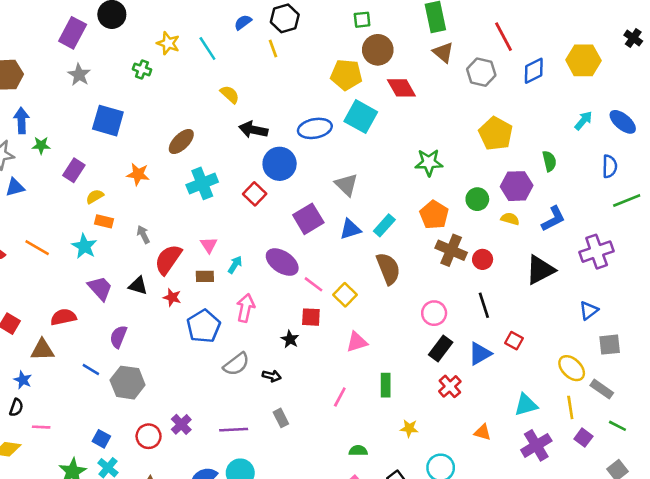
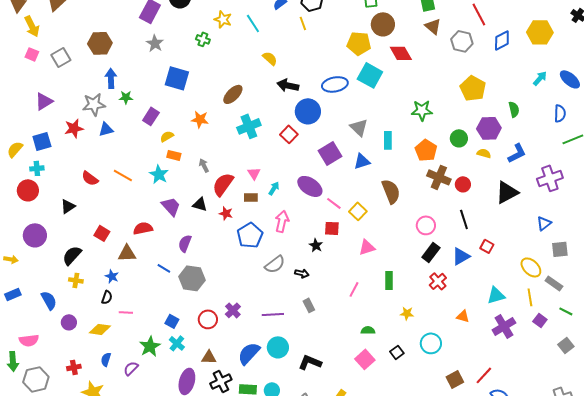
cyan rectangle: (384, 225) -> (388, 140), moved, turned -42

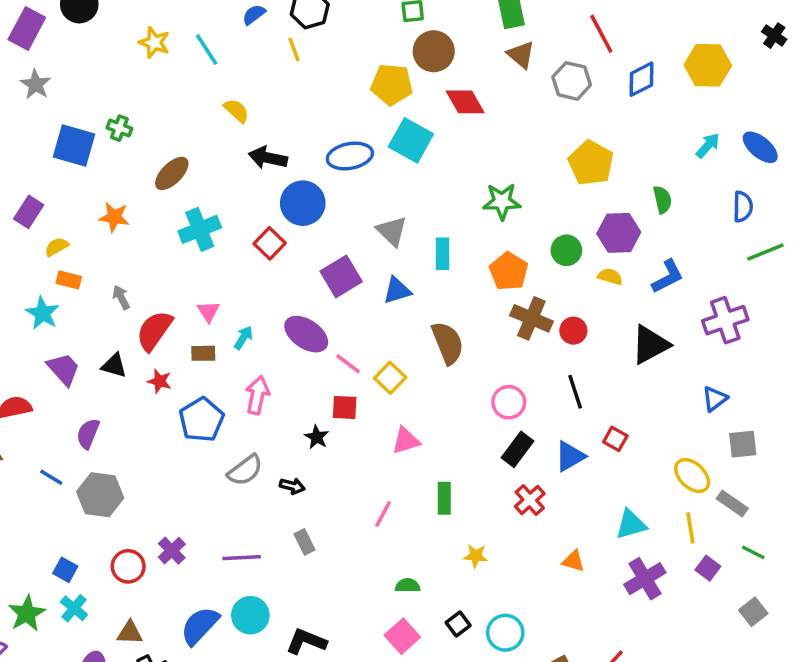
green cross: (203, 39) -> (119, 128), moved
cyan circle: (431, 343) -> (505, 633), moved

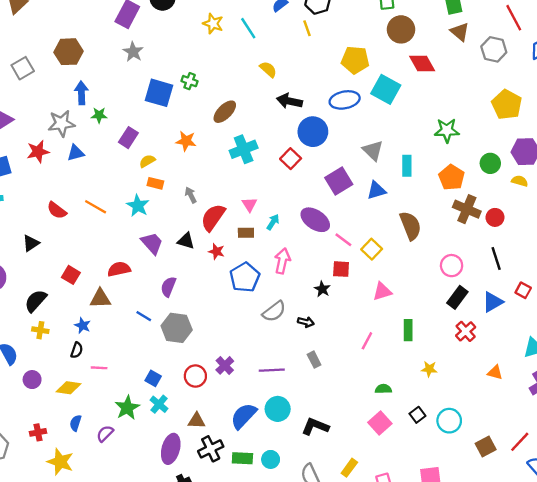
yellow pentagon: (392, 84) -> (355, 60), moved

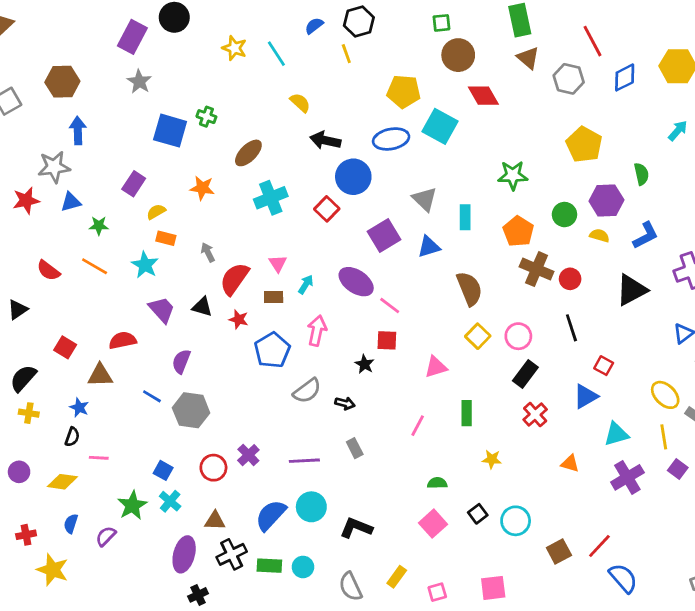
green star: (99, 115) -> (99, 226), moved
yellow square: (372, 249) -> (478, 336), moved
blue triangle: (493, 302) -> (585, 396), moved

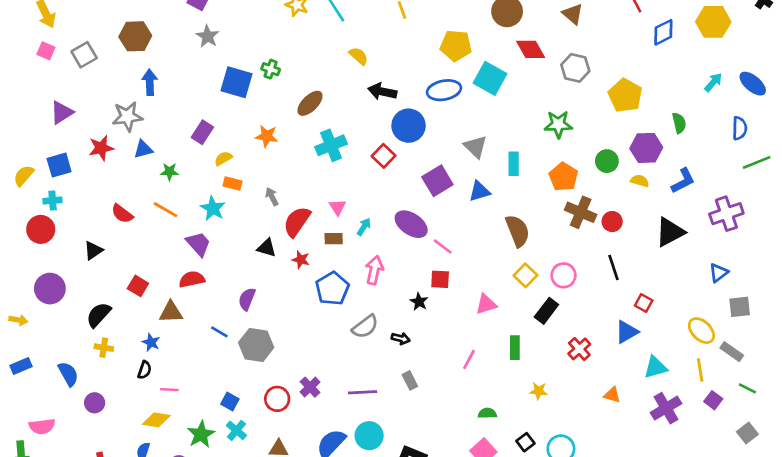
gray hexagon: (569, 79) -> (575, 68), moved
purple trapezoid: (162, 310) -> (198, 244), moved
black rectangle: (525, 374) -> (546, 311), moved
yellow diamond: (62, 482) -> (156, 420), moved

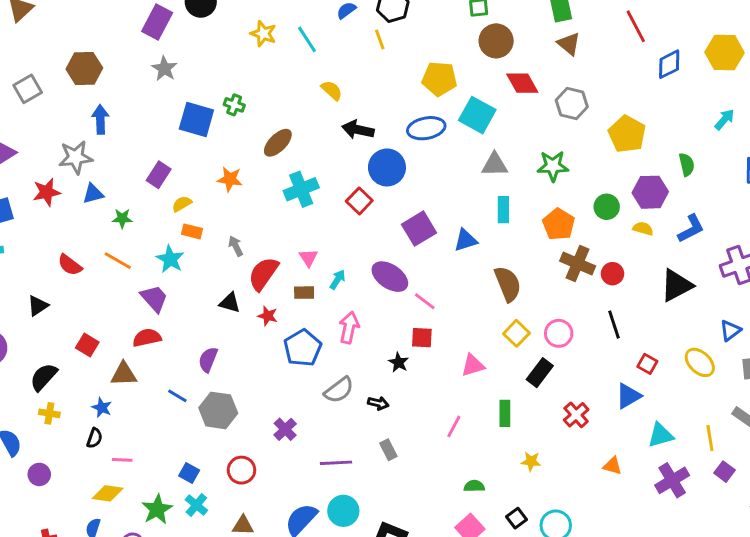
gray triangle: (476, 147) -> (495, 165), moved, turned -45
yellow ellipse: (701, 331) -> (700, 362), moved
purple cross: (310, 387) -> (285, 429), moved

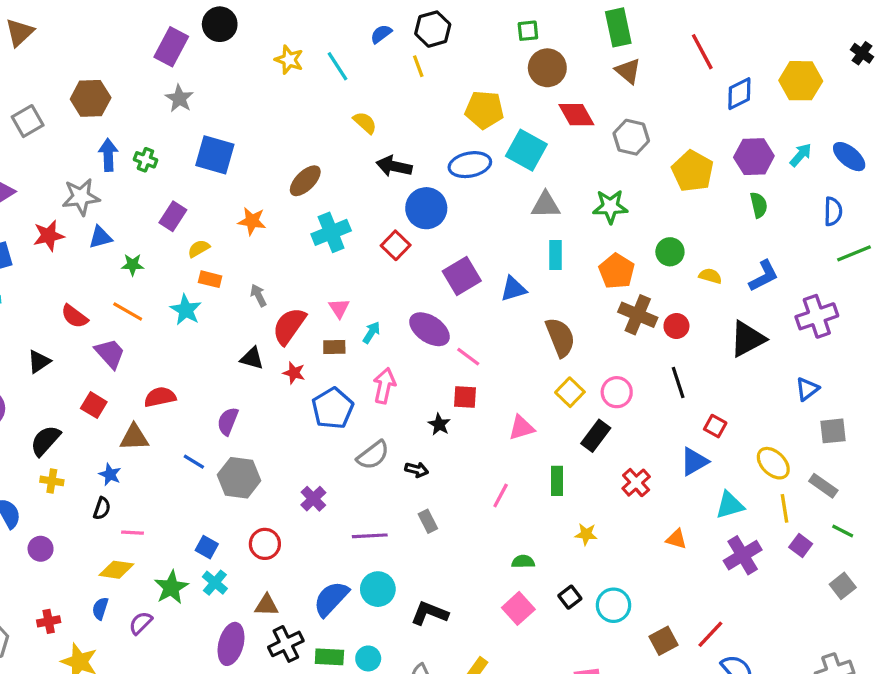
green cross: (234, 105) -> (145, 160), moved
purple hexagon: (650, 192) -> (754, 157), moved
purple trapezoid: (154, 298) -> (110, 353), moved
yellow ellipse: (700, 362) -> (773, 463), moved

